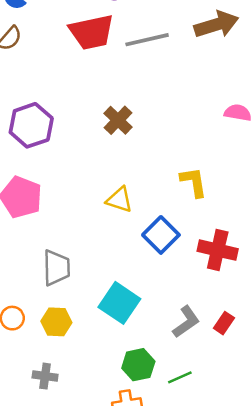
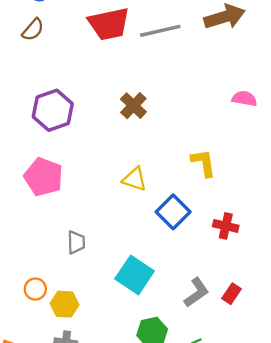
red cross: (218, 250) -> (226, 226), size x0.7
gray trapezoid: (56, 268) -> (76, 242), size x0.7
yellow hexagon: (56, 322) -> (64, 304), moved

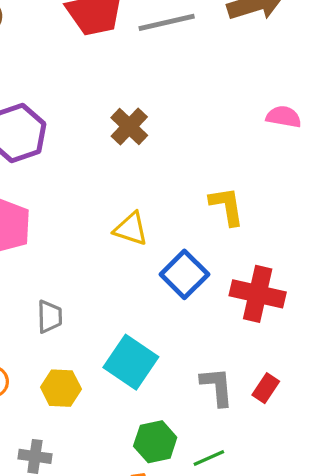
red cross: (226, 226) -> (258, 294), size x1.5
gray L-shape: (197, 293) -> (217, 387), turned -60
yellow hexagon: (64, 304) -> (61, 388), moved

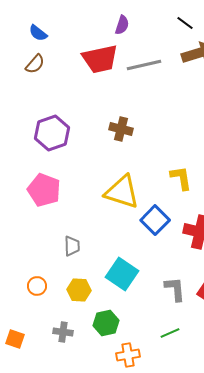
brown cross: (129, 126) -> (121, 129), turned -30
yellow triangle: (131, 229) -> (122, 192), size x1.6
green hexagon: (155, 442) -> (106, 323), moved

